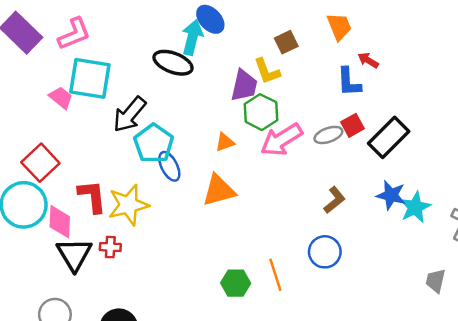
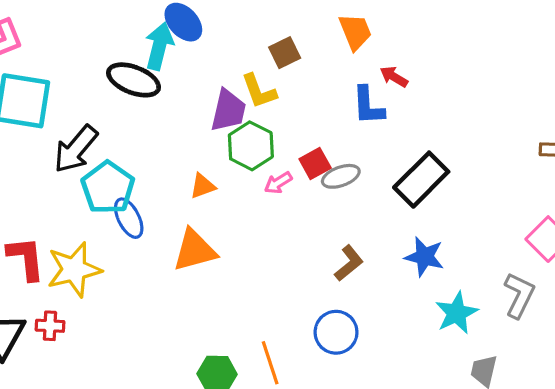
red square: (352, 125) -> (315, 164), moved
pink arrow: (281, 140) -> (278, 183), size x0.5
cyan star: (415, 207) -> (457, 313), moved

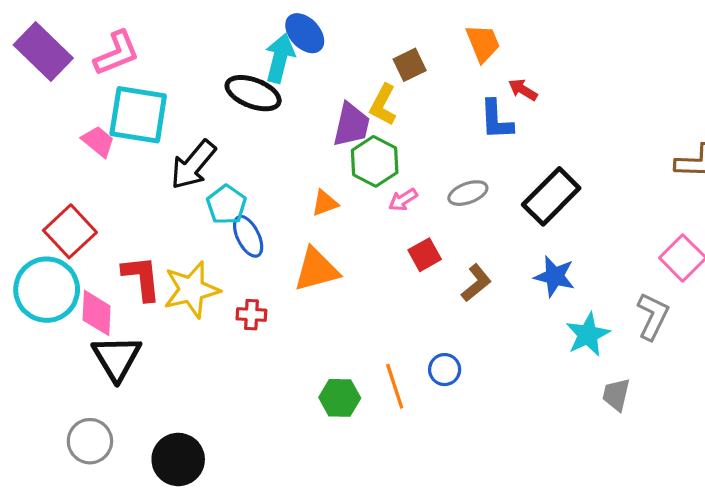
yellow L-shape: (259, 91) -> (383, 105), turned 48
red square: (315, 164) -> (425, 255), moved
cyan pentagon: (108, 188) -> (226, 205), size x0.7
red cross: (50, 326) -> (251, 315), moved
blue circle: (336, 332) -> (445, 370), moved, size x0.7

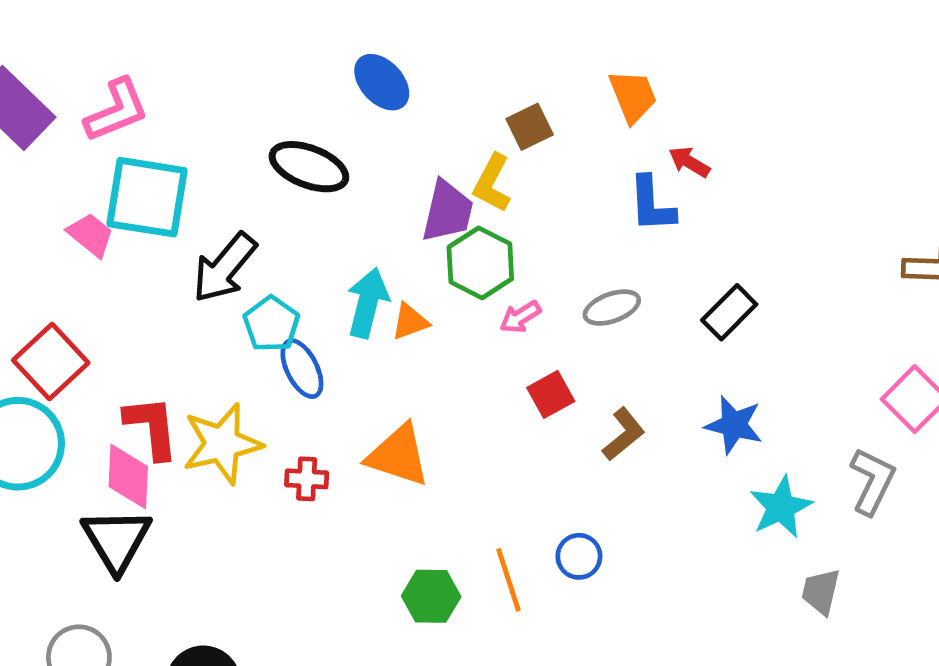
cyan arrow: (280, 58) -> (368, 303), moved
black rectangle: (551, 196) -> (729, 312), size x0.7
orange triangle: (316, 270) -> (398, 455), moved, turned 33
pink diamond: (97, 313) -> (128, 477), moved

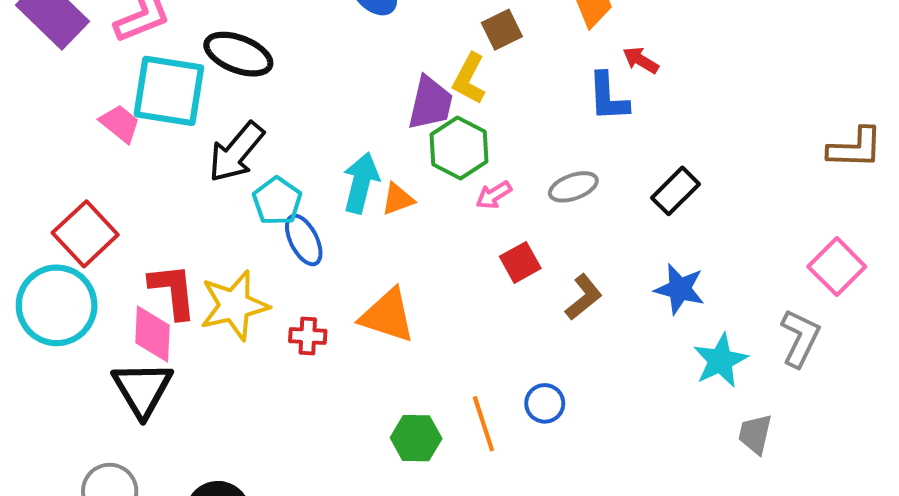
black ellipse: (309, 167) -> (238, 54), moved

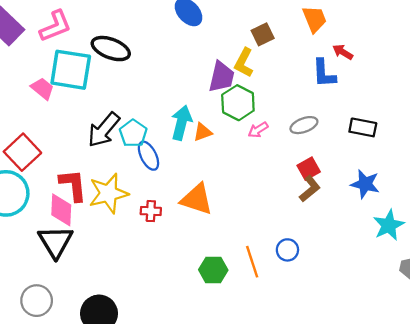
black arrow: (236, 152) -> (104, 130), moved
black rectangle: (675, 191) -> (363, 127), turned 56
red square: (520, 262) -> (309, 169), moved

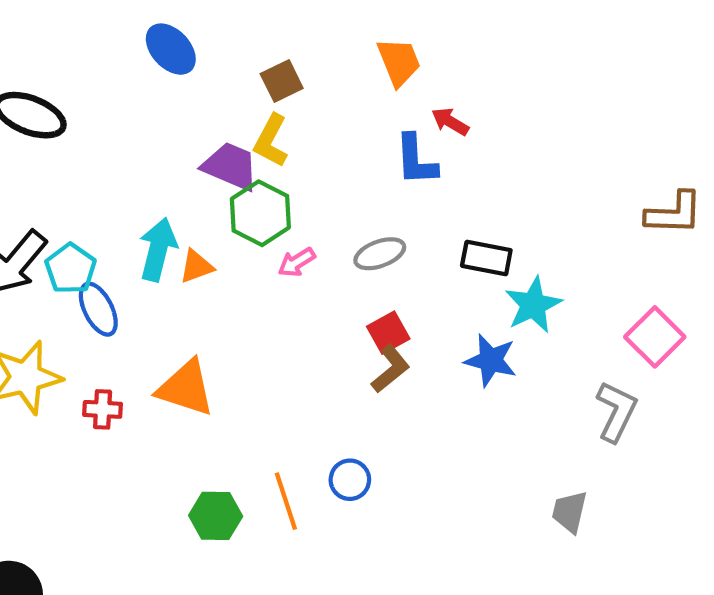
brown square: (263, 34) -> (282, 81), moved
purple trapezoid: (221, 77) -> (230, 166), turned -80
cyan star: (389, 225) -> (533, 305), moved

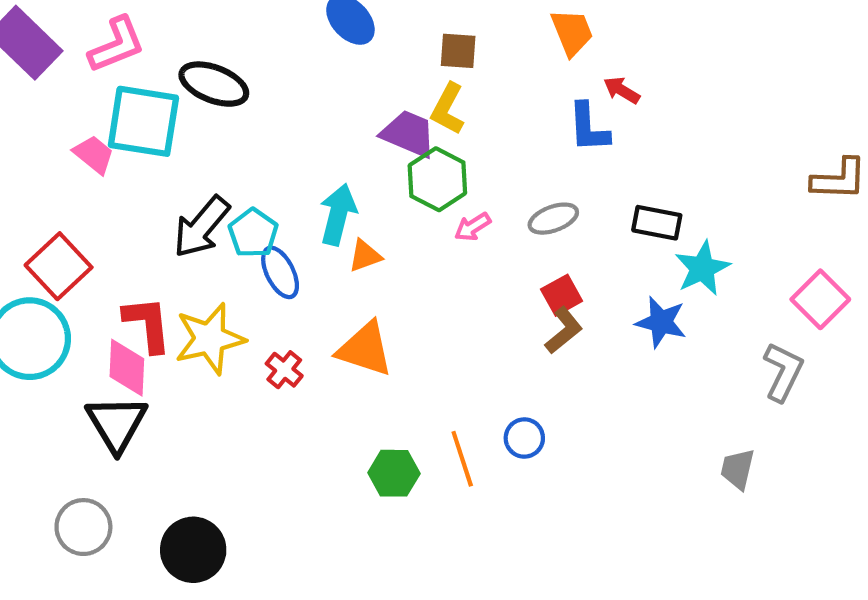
brown square: (282, 81) -> (458, 51), turned 30
orange triangle: (196, 267) -> (365, 256), moved
red cross: (103, 409) -> (284, 370), turned 36

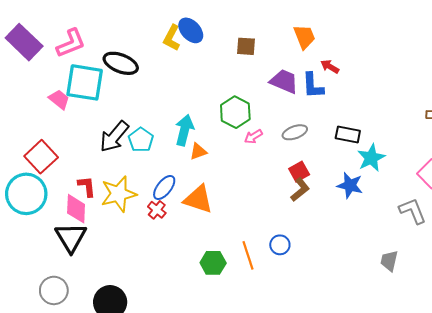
yellow L-shape: (448, 109) -> (172, 38), moved
purple trapezoid: (408, 134) -> (284, 81), moved
blue ellipse: (280, 272) -> (164, 188), moved, turned 65
red L-shape: (148, 324) -> (87, 186), size x0.7
gray L-shape: (783, 372) -> (413, 211), turned -48

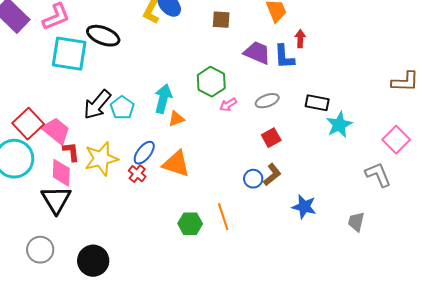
red arrow: (330, 66) -> (300, 39), turned 60
pink trapezoid: (59, 99) -> (56, 131), moved, size x1.4
blue star: (350, 185) -> (304, 207), moved
brown L-shape: (300, 190) -> (272, 175), moved
blue circle: (280, 245) -> (253, 179), moved

